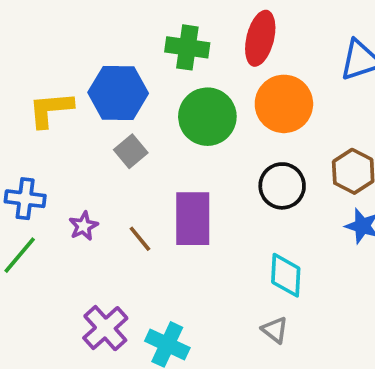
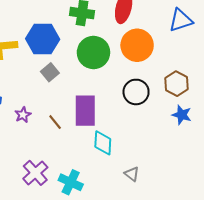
cyan diamond: (286, 275) -> (103, 143), moved

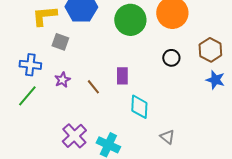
gray square: (50, 72) -> (60, 42), moved, turned -30
black circle: (136, 92) -> (171, 58), size x0.7
purple rectangle: (85, 111) -> (122, 76), size x0.6

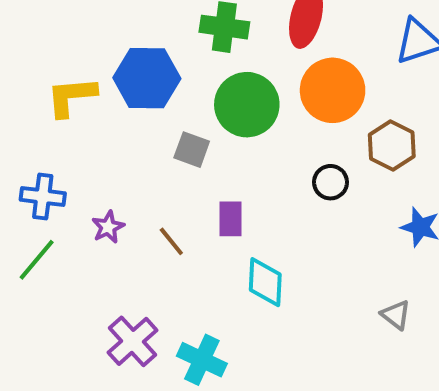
gray square: (60, 42) -> (192, 150), moved
brown hexagon: (210, 50) -> (392, 145), moved
gray triangle: (167, 137) -> (396, 315), moved

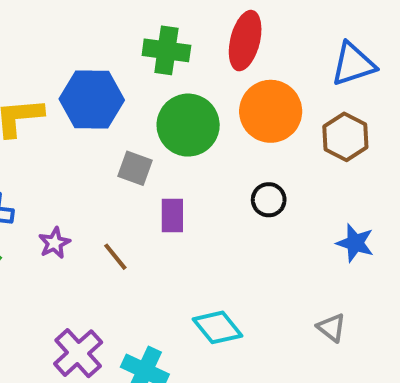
brown hexagon: (392, 145) -> (345, 137), moved
purple rectangle: (230, 219) -> (172, 215), moved
cyan diamond: (265, 282) -> (218, 327), moved, turned -42

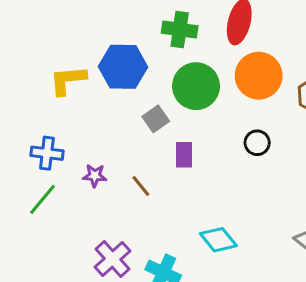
gray square: (135, 168) -> (156, 119), turned 35
purple star: (54, 243) -> (95, 176), turned 30

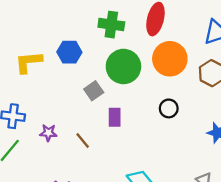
blue hexagon: (123, 67) -> (69, 52), size x0.7

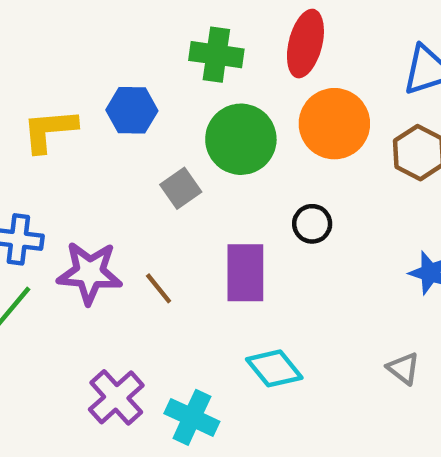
black circle: (169, 108) -> (312, 224), moved
purple rectangle: (115, 117) -> (245, 273), moved, size x1.5
purple star: (48, 133) -> (90, 273), size x1.8

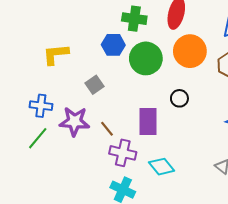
blue hexagon: (132, 110) -> (113, 45), moved
gray square: (181, 188) -> (94, 85), moved
purple cross: (116, 397) -> (123, 153), moved, turned -35

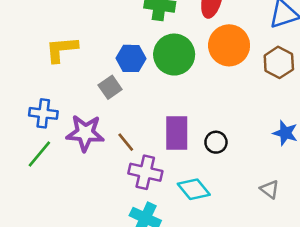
blue hexagon: (113, 45) -> (131, 58), moved
black circle: (179, 98) -> (216, 142), moved

